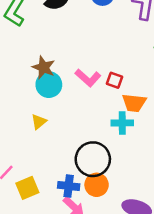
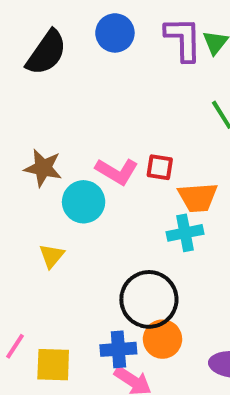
cyan circle: (49, 85) -> (84, 202), moved
yellow square: (27, 188) -> (53, 365), turned 35

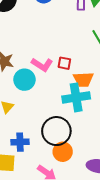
cyan cross: (185, 233) -> (76, 97), size x1.5
blue cross: (118, 349) -> (20, 142), moved

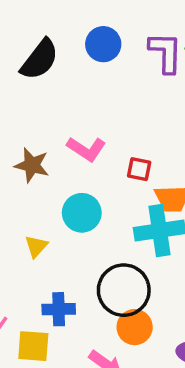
pink L-shape: (42, 65) -> (86, 149), moved
cyan circle: (24, 80) -> (82, 213), moved

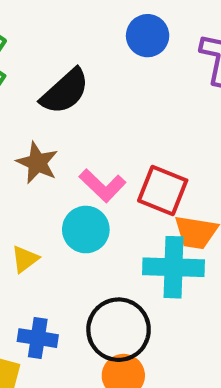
black semicircle: (40, 59) -> (65, 91), moved
pink L-shape: (86, 149) -> (102, 185), moved
red square: (139, 169) -> (163, 191), size x1.6

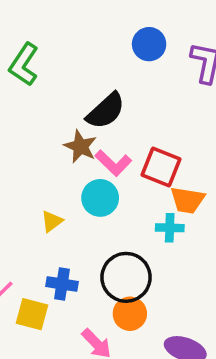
black semicircle: (65, 91) -> (106, 111), moved
brown star: (37, 163) -> (80, 147), moved
cyan cross: (174, 267) -> (170, 228), size x0.6

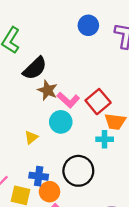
black semicircle: (106, 111) -> (35, 68), moved
red square: (161, 167) -> (98, 102), turned 30
orange circle: (130, 314) -> (50, 192), moved

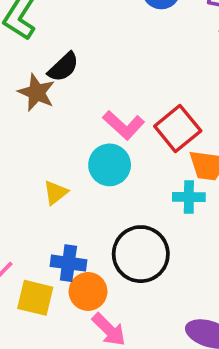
black semicircle: (35, 68) -> (63, 67), size x0.7
brown star: (48, 90) -> (37, 92), moved

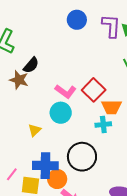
blue cross: (68, 263) -> (45, 166), size x1.4

